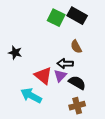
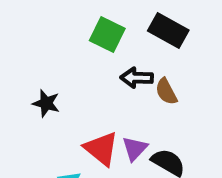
green square: (56, 18) -> (107, 34), moved
black arrow: (65, 64) -> (137, 78), moved

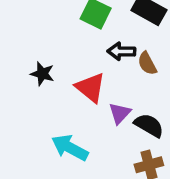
red triangle: (101, 149) -> (90, 87), moved

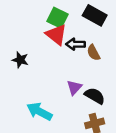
red triangle: (90, 87) -> (56, 35), moved

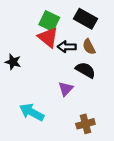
brown semicircle: (93, 53) -> (89, 47), moved
black semicircle: (95, 96) -> (85, 70), moved

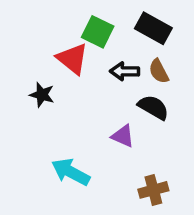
red triangle: (48, 37) -> (72, 59), moved
purple triangle: (66, 89) -> (123, 136), turned -49

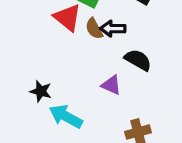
brown semicircle: (159, 71) -> (94, 29), moved
black star: (42, 95) -> (41, 91), moved

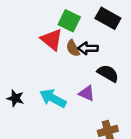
black star: (41, 91) -> (15, 98), moved
cyan arrow: (66, 116) -> (53, 98), moved

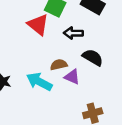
brown semicircle: (73, 48) -> (59, 65), moved, turned 105

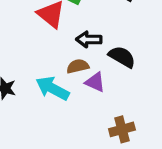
black arrow: (73, 33) -> (89, 39), moved

